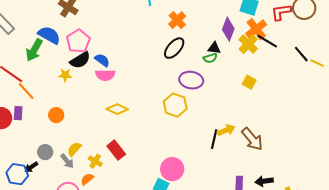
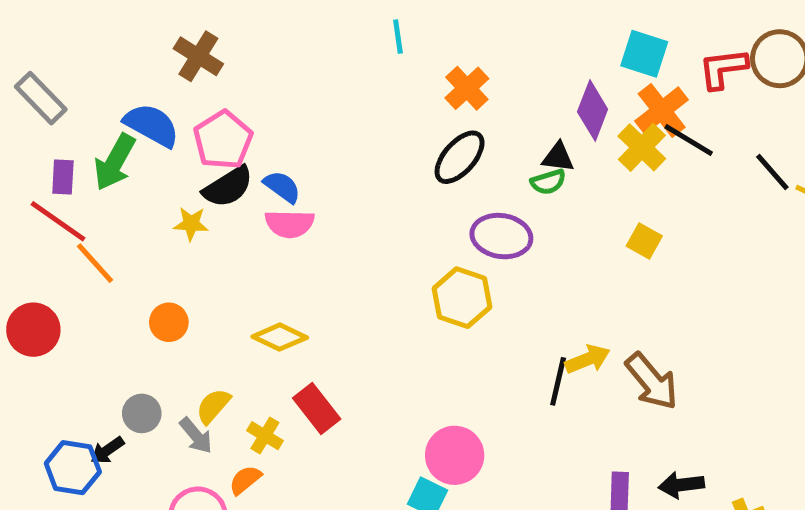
yellow diamond: (117, 109) -> (280, 337), moved
purple rectangle: (18, 113) -> (63, 177), moved

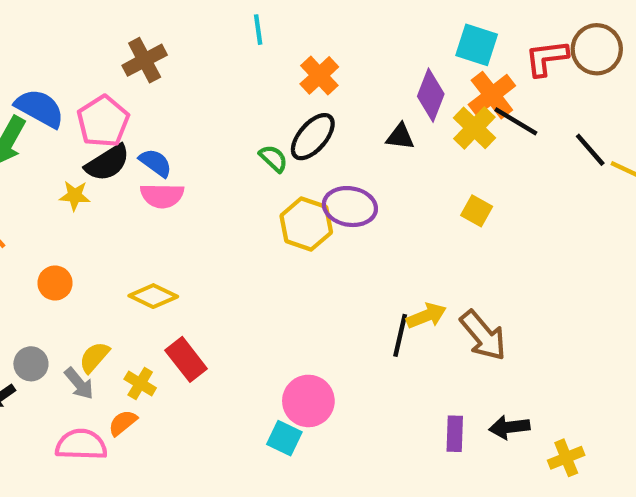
brown cross: (198, 56) -> (145, 60), moved, turned 30
green semicircle: (548, 182) -> (273, 158), moved, turned -120
yellow hexagon: (462, 298) -> (306, 224), moved

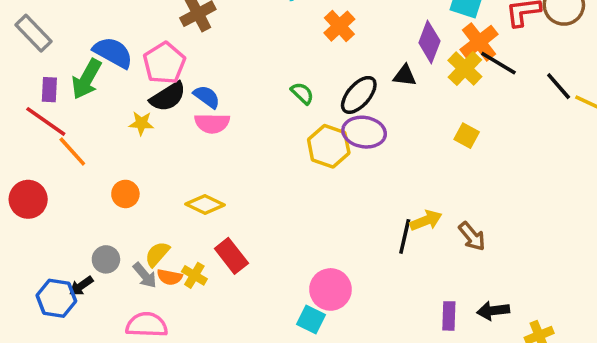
black ellipse: (313, 137) -> (359, 95), moved
brown arrow: (483, 335) -> (472, 236), size x0.7
orange semicircle: (123, 423) -> (170, 277), moved, turned -130

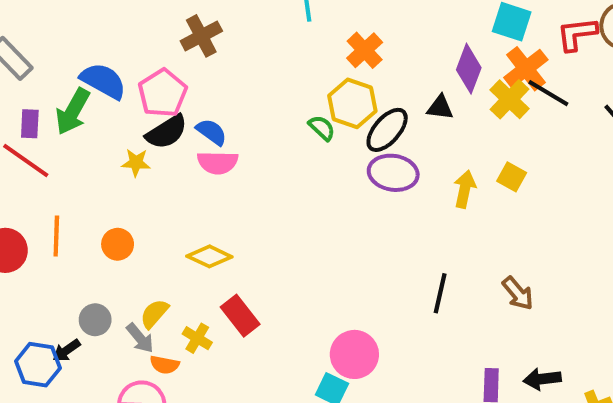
yellow hexagon: (329, 146) -> (352, 103), moved
orange line: (72, 152) -> (56, 236), moved, turned 44
yellow arrow: (426, 220) -> (465, 189), moved, turned -56
orange semicircle: (170, 277) -> (165, 365), moved

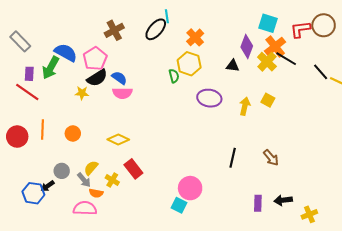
green semicircle: (322, 128) -> (174, 76), turned 32
black ellipse: (387, 130) -> (156, 29), moved

